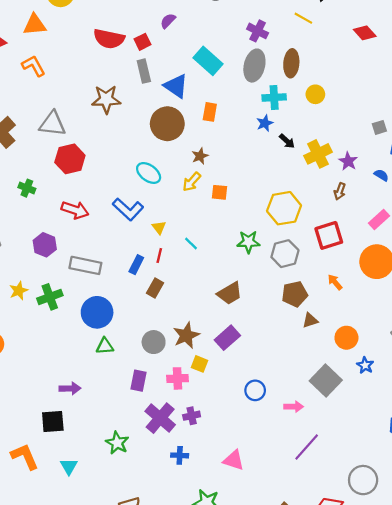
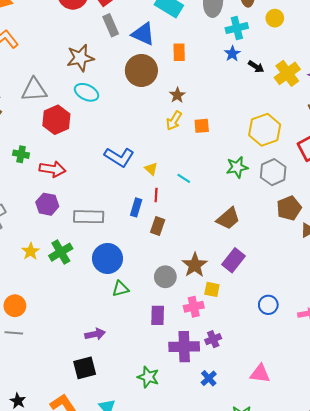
cyan ellipse: (149, 173) -> (87, 92), moved
red arrow: (75, 210) -> (52, 169), moved
purple cross: (160, 418) -> (184, 347), turned -32
blue cross: (180, 455) -> (209, 378), turned -35

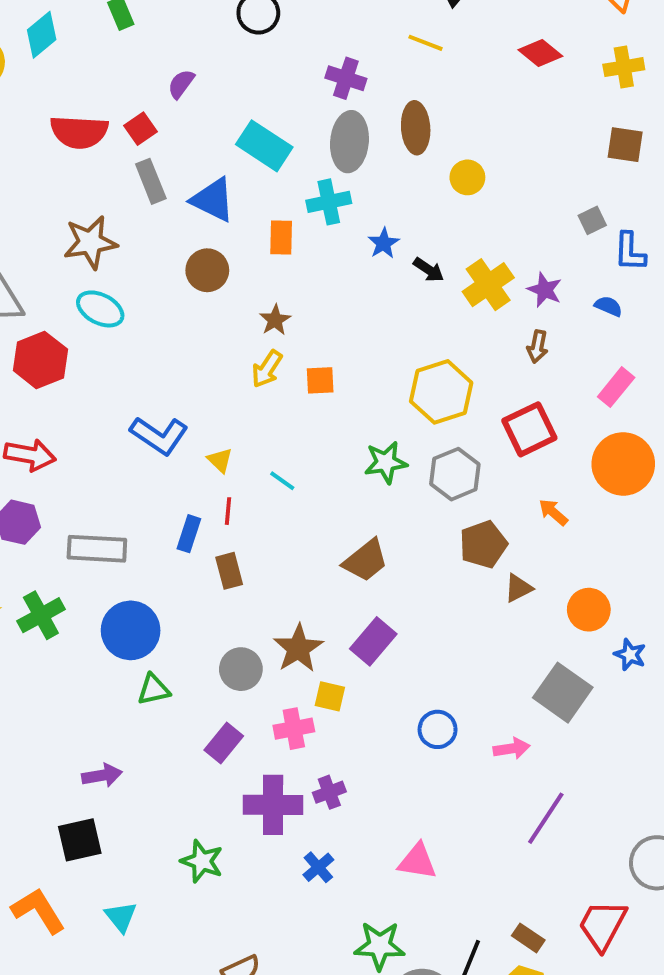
cyan cross: (237, 28) -> (329, 202), moved
brown circle: (141, 70) -> (207, 270), size x0.7
brown rectangle: (158, 226) -> (229, 571), turned -36
purple rectangle: (158, 315) -> (224, 743), turned 36

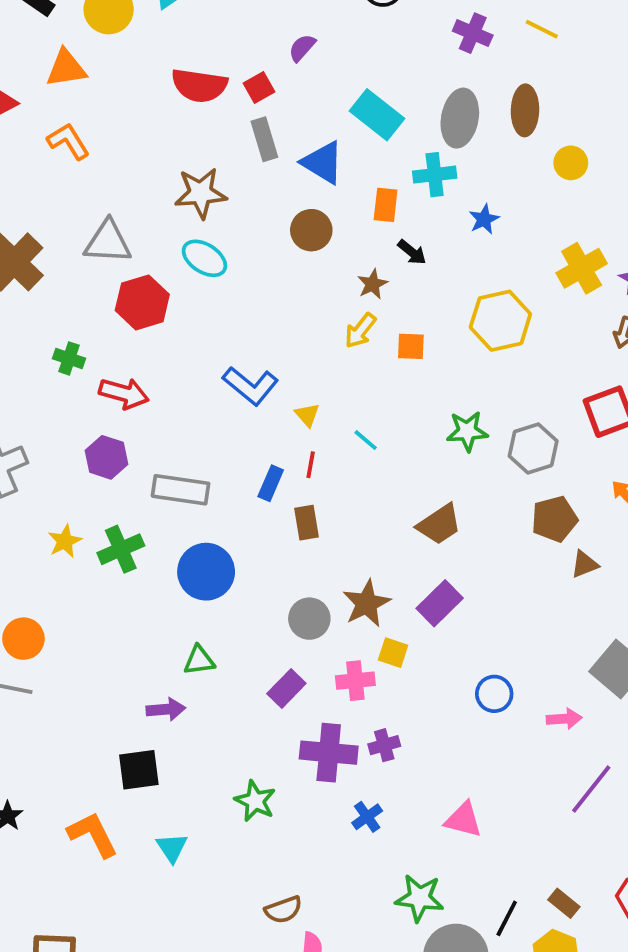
purple cross: (346, 78) -> (473, 33), moved
black arrow: (429, 270) -> (412, 252), moved
yellow hexagon: (441, 392) -> (500, 321), moved
green triangle: (154, 689) -> (199, 660), moved

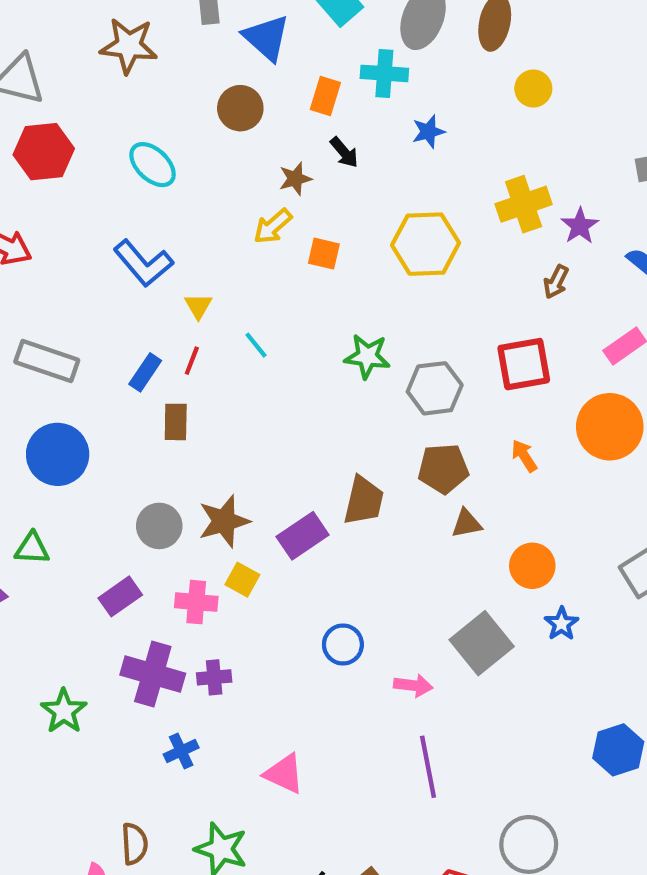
cyan ellipse: (204, 258) -> (153, 165), moved
brown trapezoid: (439, 524) -> (364, 501), moved, turned -54
purple line: (591, 789) -> (428, 767), turned -60
brown semicircle: (283, 910) -> (134, 844), moved, turned -84

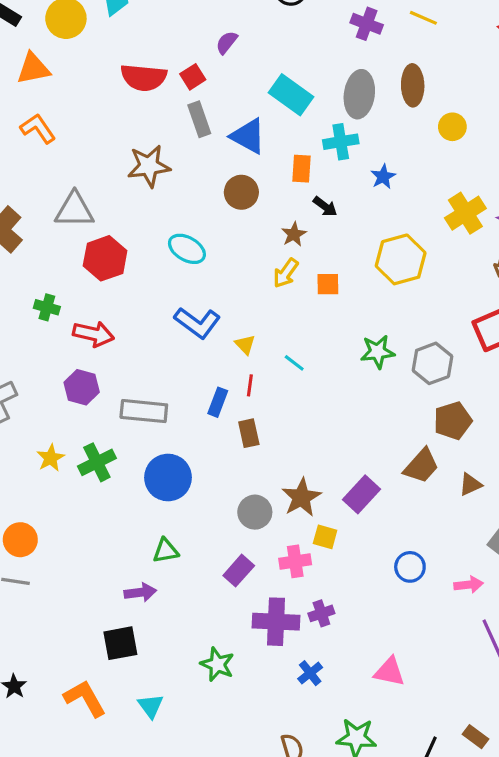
brown trapezoid: (364, 501) -> (421, 466), moved, turned 42
brown triangle: (467, 523) -> (470, 484), moved

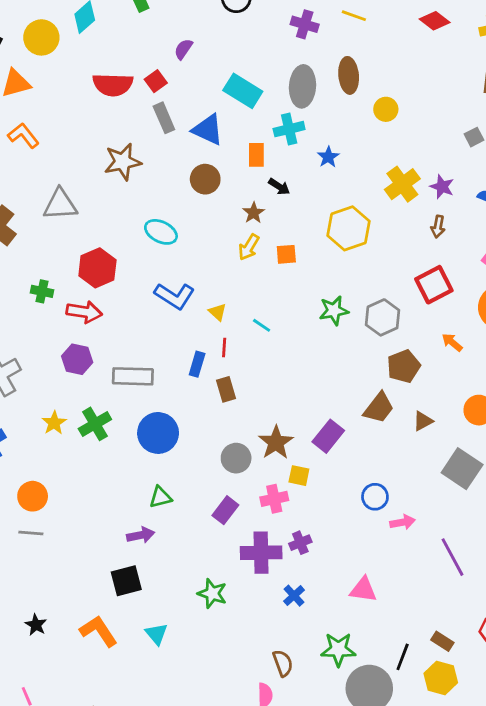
red hexagon: (105, 258) -> (97, 268), moved
pink arrow: (469, 585) -> (403, 522), moved

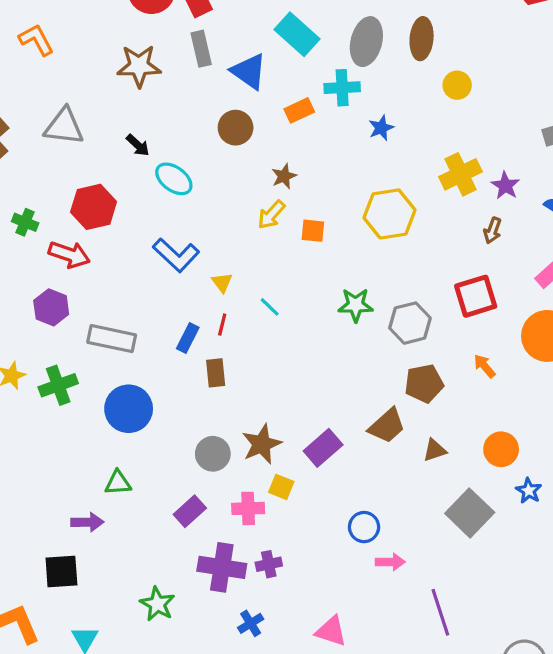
orange rectangle: (256, 155) -> (299, 110), turned 55
brown star: (123, 162) -> (139, 66), moved
black arrow: (279, 187) -> (138, 145), moved

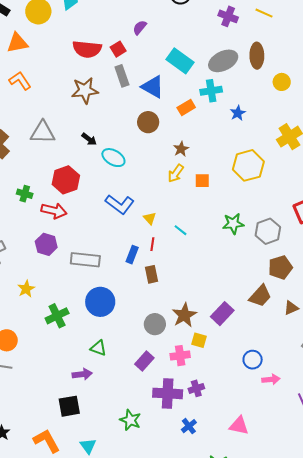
gray ellipse: (366, 42) -> (223, 61), turned 56
green cross: (58, 385) -> (57, 316), moved
green triangle: (118, 483) -> (98, 348), turned 30

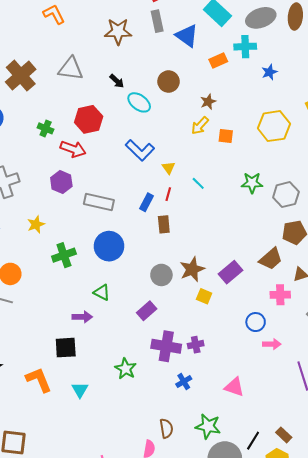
brown circle: (148, 122) -> (169, 82), moved
pink cross: (180, 356) -> (280, 295), moved

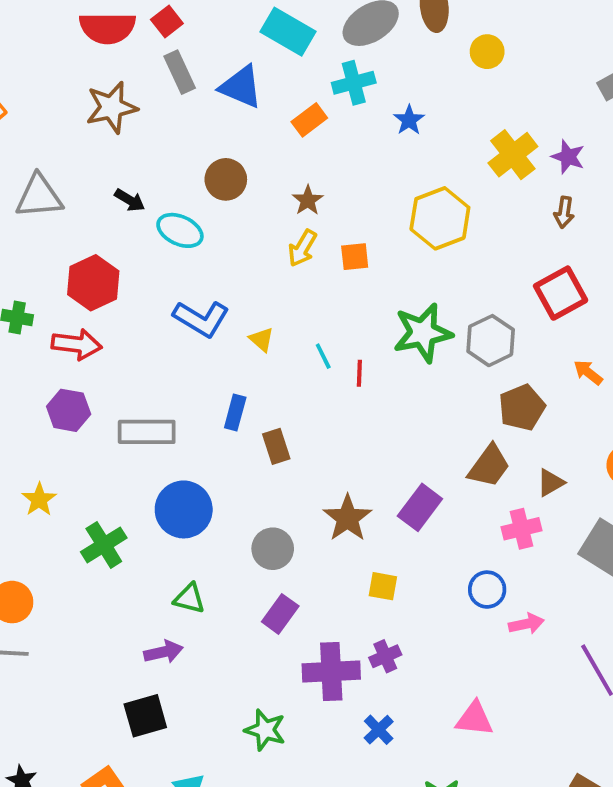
cyan line: (198, 183) -> (323, 356), turned 32
green star: (252, 183) -> (423, 333), size x1.4
red line: (168, 194) -> (359, 373), moved
gray circle: (161, 275) -> (273, 549), moved
yellow square: (204, 296) -> (383, 586), moved

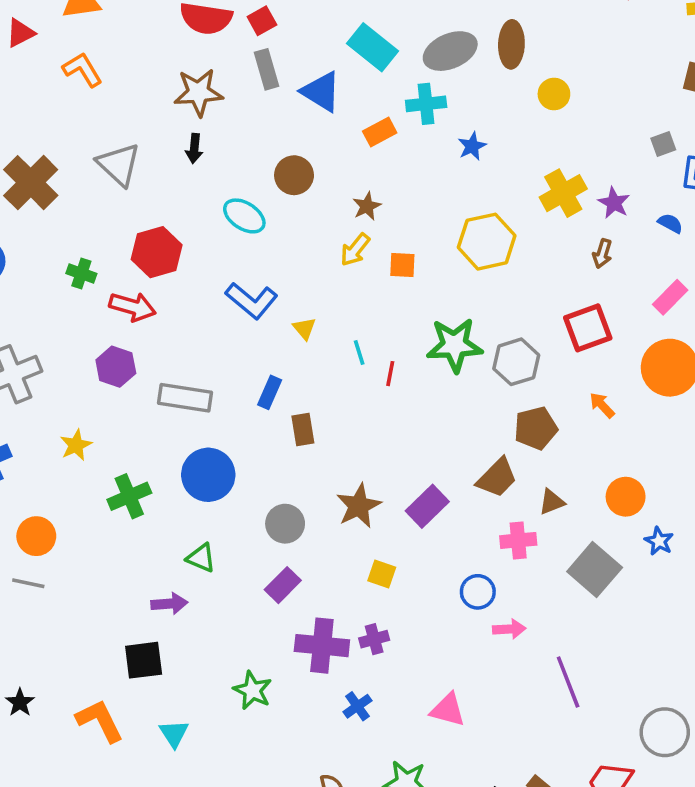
gray triangle: (39, 196) -> (119, 164), turned 39
black arrow: (130, 200) -> (194, 148), moved, turned 56

